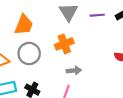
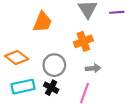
gray circle: (29, 53) -> (54, 65), moved

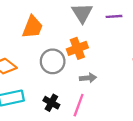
gray circle: (54, 65) -> (53, 61), moved
black cross: (51, 88) -> (51, 103), moved

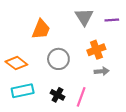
orange cross: (77, 48) -> (96, 50), moved
gray arrow: (88, 78) -> (102, 71), moved

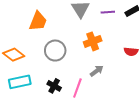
gray arrow: (102, 71) -> (97, 71), moved, turned -32

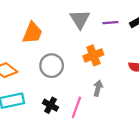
gray arrow: (97, 71) -> (98, 88), turned -40

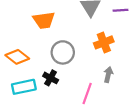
orange trapezoid: (32, 33) -> (44, 20), turned 60
black cross: (50, 105) -> (51, 78), moved

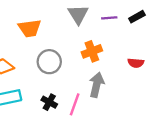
gray arrow: (108, 75) -> (97, 85), size x1.5
black cross: (51, 78) -> (49, 102), moved

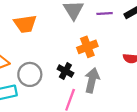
gray circle: (49, 62) -> (30, 74), moved
black cross: (49, 102) -> (65, 71), moved

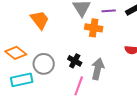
orange trapezoid: (25, 24) -> (40, 20), turned -120
orange cross: (87, 47) -> (94, 28), moved, turned 30

